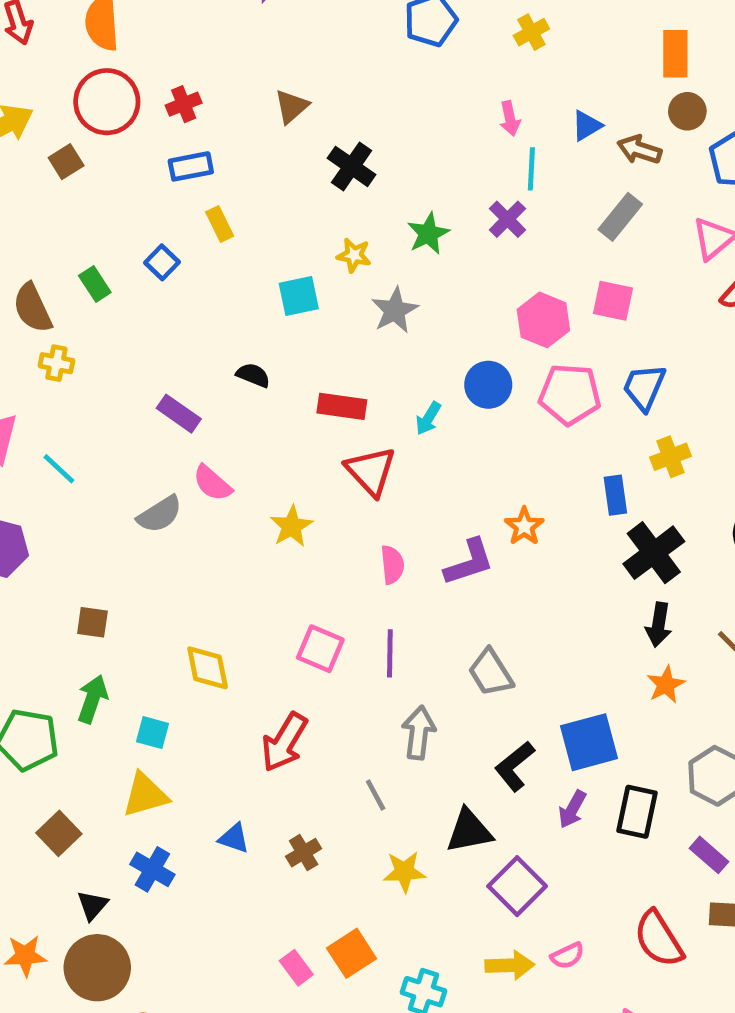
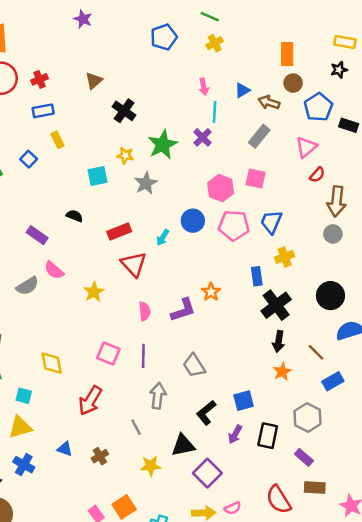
green star: (428, 234) -> (163, 145), size x1.4
red rectangle: (342, 406) -> (119, 232), turned -30
blue square: (589, 742) -> (244, 401), size x0.7

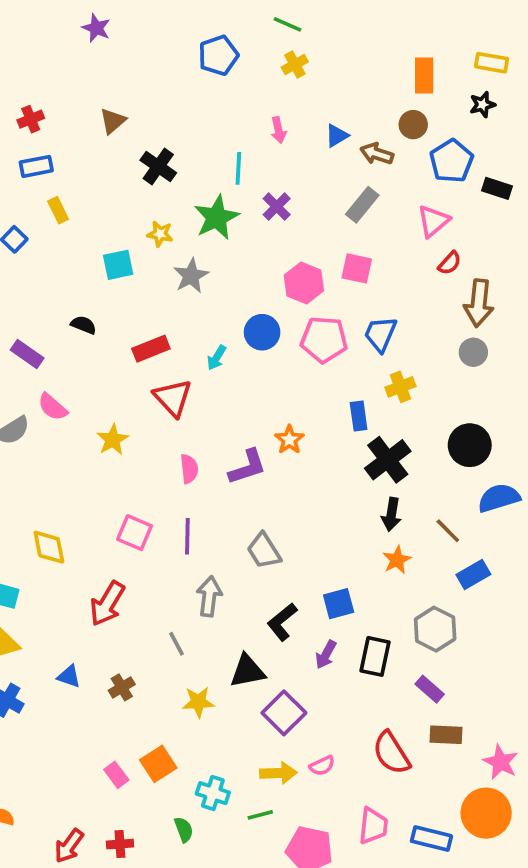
orange rectangle: (287, 54) -> (424, 75), moved
cyan line: (215, 112) -> (238, 168), moved

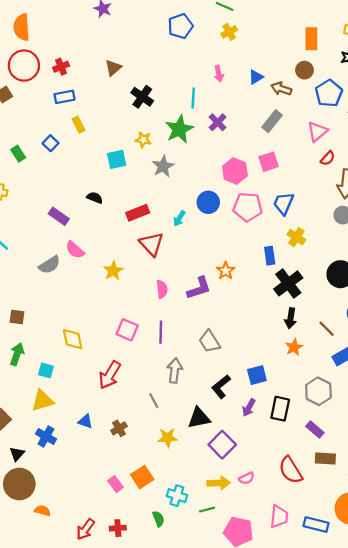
pink square: (357, 268) -> (269, 162), turned -30
yellow cross: (400, 387) -> (296, 237), turned -36

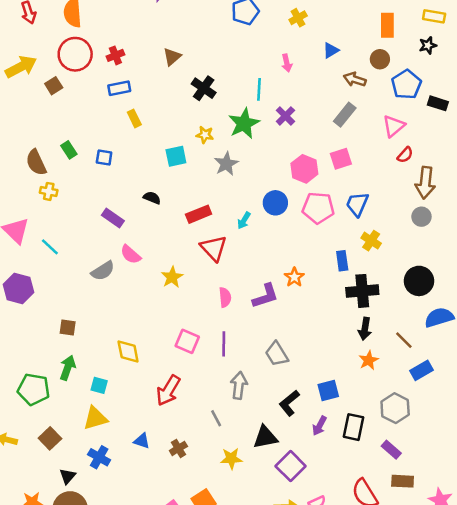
blue triangle: (256, 77) -> (331, 50), moved
blue square: (51, 143) -> (104, 157), moved, turned -35
black cross: (288, 283) -> (362, 291), turned 32

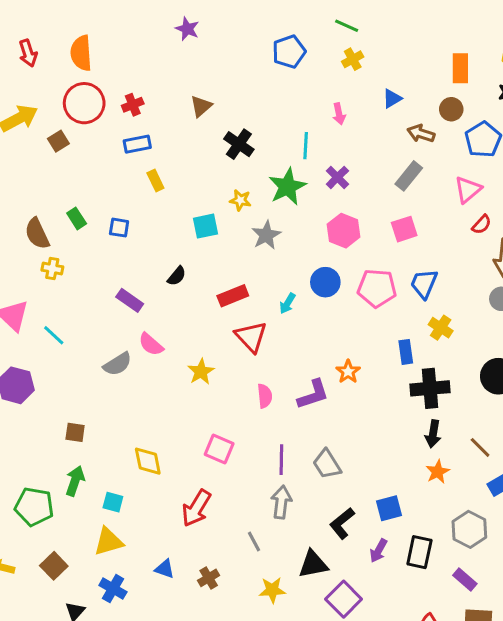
pink hexagon: (304, 169) -> (344, 231), moved
black semicircle: (152, 198) -> (177, 276), turned 108
purple line: (224, 344) -> (281, 460), moved

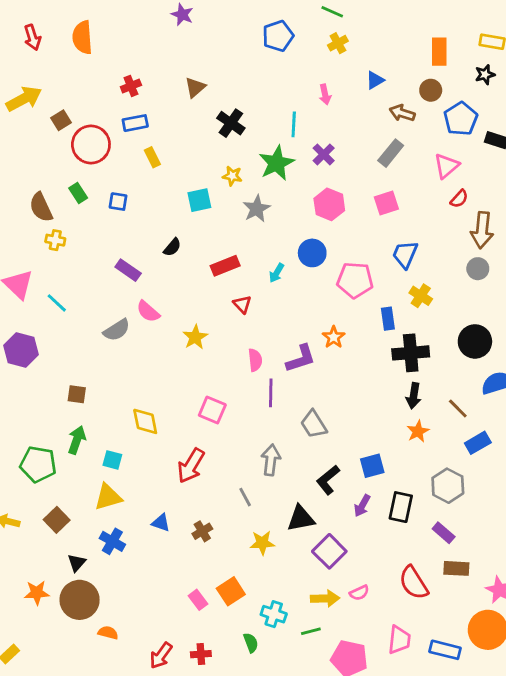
red circle: (84, 103) -> (91, 144), moved
pink pentagon: (377, 288) -> (355, 280), moved
red triangle: (251, 337) -> (242, 304), size x0.6
purple line: (281, 460) -> (271, 393), moved

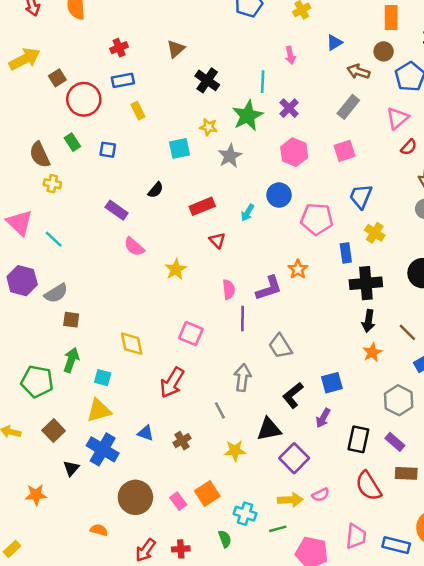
gray semicircle: (117, 330) -> (56, 293), moved
black rectangle: (401, 507) -> (358, 439), moved
blue cross: (112, 541) -> (103, 449), size x1.4
brown circle: (80, 600) -> (135, 497), moved

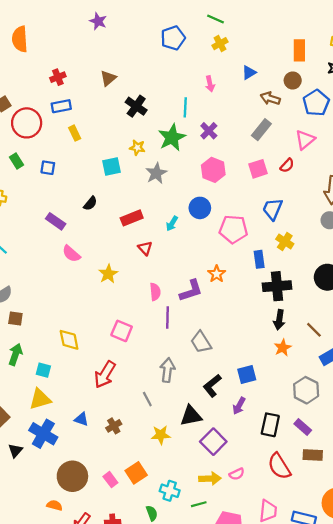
red semicircle: (409, 147) -> (287, 165), moved
orange semicircle: (99, 530) -> (55, 505), moved

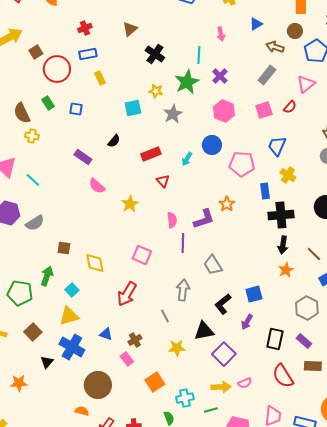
brown square: (15, 319) -> (64, 248), moved
cyan square: (43, 370) -> (72, 290), turned 32
pink rectangle: (110, 480) -> (127, 359), moved
cyan cross: (170, 491) -> (185, 398), turned -30

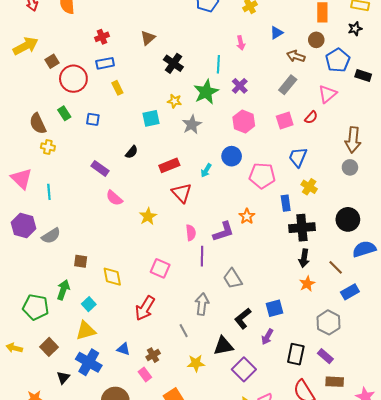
cyan line: (33, 180) -> (49, 192), turned 42
red triangle: (163, 181) -> (182, 193), size x1.5

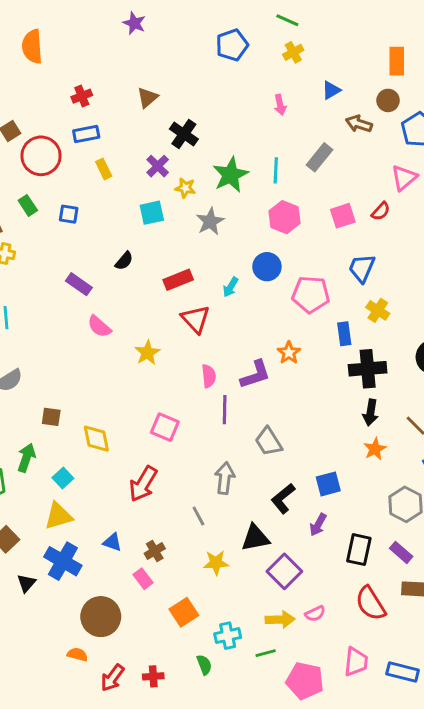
cyan line: (218, 64) -> (276, 170), moved
gray rectangle: (288, 85) -> (319, 157), moved
purple cross: (240, 86) -> (158, 166), moved

